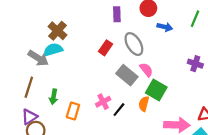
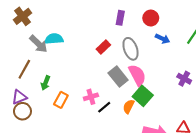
brown cross: (58, 31) -> (22, 16), moved
pink semicircle: (146, 70) -> (137, 75), size x1.5

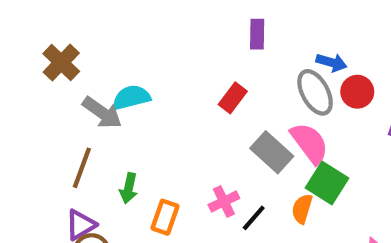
red circle: (151, 18) -> (357, 92), moved
blue arrow: (163, 39) -> (331, 63), moved
gray ellipse: (131, 49) -> (315, 92), moved

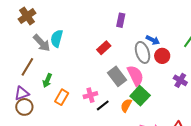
cyan semicircle: (131, 97) -> (57, 38), turned -72

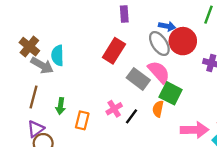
brown cross: (27, 16) -> (29, 47), moved
red rectangle: (104, 48) -> (114, 51), size x1.5
red circle: (162, 56) -> (183, 41), size x1.5

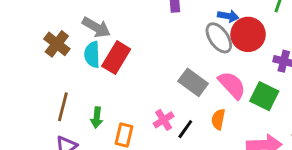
red rectangle: (114, 51) -> (116, 58), moved
gray arrow: (42, 65) -> (96, 27), moved
pink semicircle: (159, 72) -> (232, 85), moved
green square: (171, 93) -> (264, 96), moved

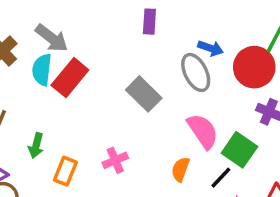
red circle: (248, 34) -> (254, 67), moved
gray rectangle: (193, 82) -> (144, 94), moved
black line: (185, 129) -> (221, 178), moved

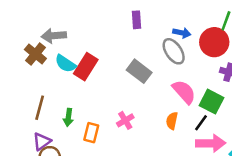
gray arrow: (52, 38) -> (54, 36), moved, turned 145
cyan semicircle: (42, 70) -> (65, 64), turned -55

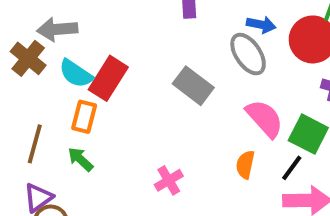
green arrow: (68, 117) -> (80, 159), turned 126
pink cross: (125, 120) -> (169, 180), moved
orange rectangle: (91, 133) -> (84, 117), moved

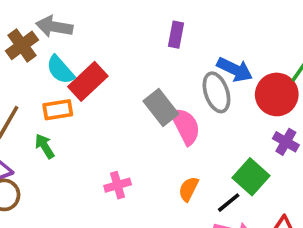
blue arrow: (261, 25) -> (235, 70), size x1.4
orange rectangle: (84, 117) -> (58, 110), turned 52
pink semicircle: (265, 118) -> (186, 126), moved

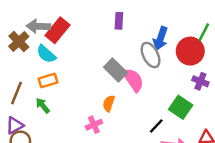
blue arrow: (235, 70) -> (161, 38), turned 90
red rectangle: (88, 81) -> (57, 30), moved
orange semicircle: (189, 189) -> (109, 103), moved
black line: (229, 203) -> (156, 126), moved

